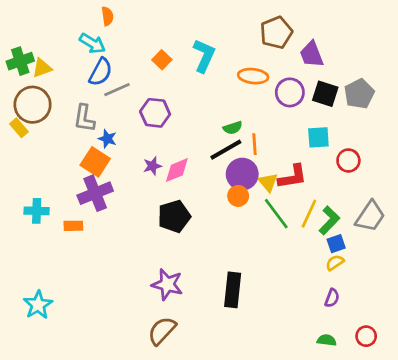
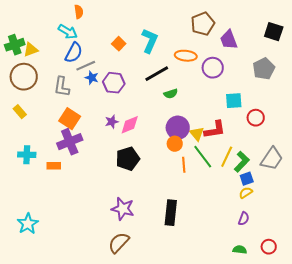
black square: (325, 94) -> (274, 32), moved
yellow rectangle: (19, 128) -> (20, 112), moved
blue star: (107, 139) -> (92, 78), moved
orange line: (254, 144) -> (184, 165), moved
black line: (226, 150) -> (157, 74), moved

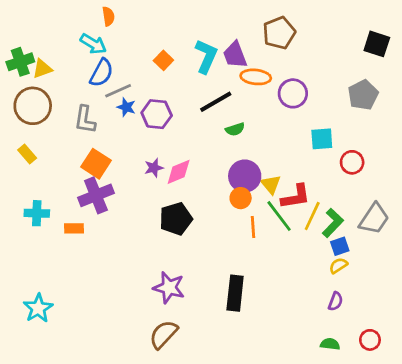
purple trapezoid: (229, 40) -> (235, 55), moved
red L-shape: (215, 130) -> (296, 197), moved

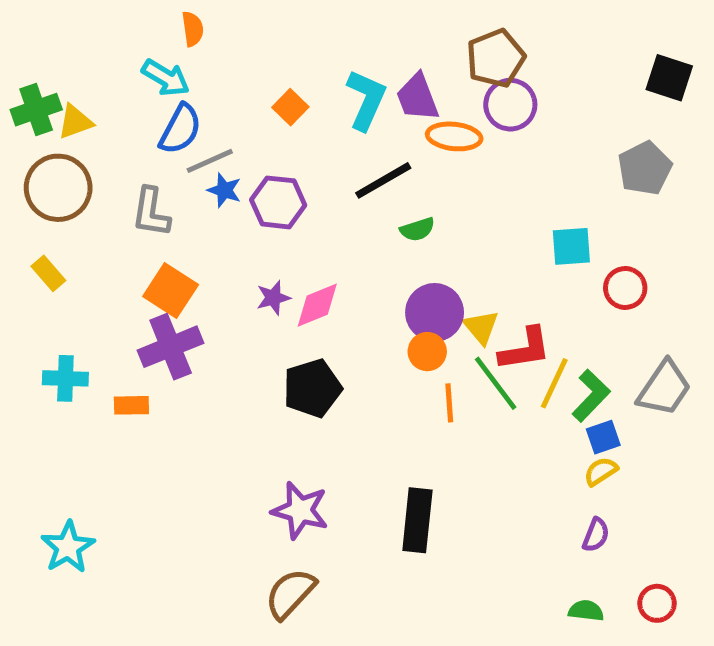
purple circle: (293, 93) -> (510, 105), moved

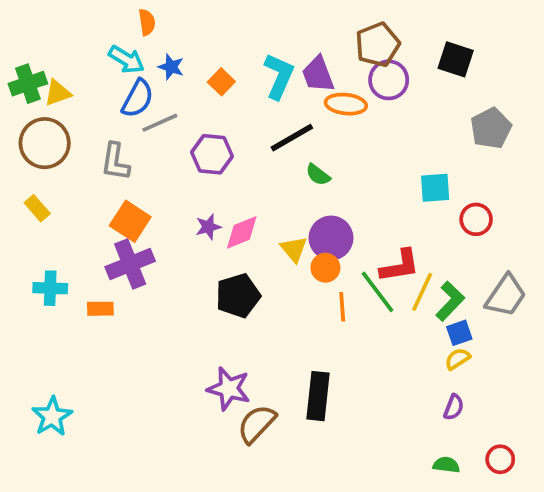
black square: (669, 78) -> (456, 59), moved
blue star: (224, 190) -> (171, 67), moved
green semicircle: (417, 229) -> (318, 175), turned 55
yellow triangle: (481, 327) -> (294, 249), moved
brown semicircle: (290, 594) -> (257, 424), moved

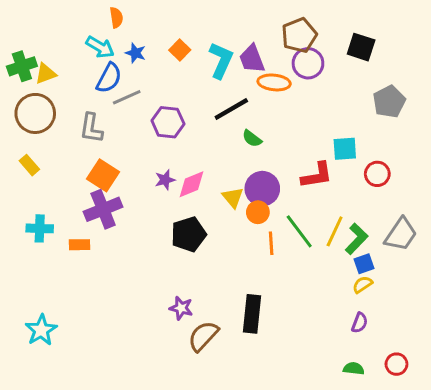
orange square: (221, 82) -> (180, 50), moved
red L-shape: (400, 266) -> (317, 175), moved
purple star: (229, 389) -> (181, 308), size x0.7

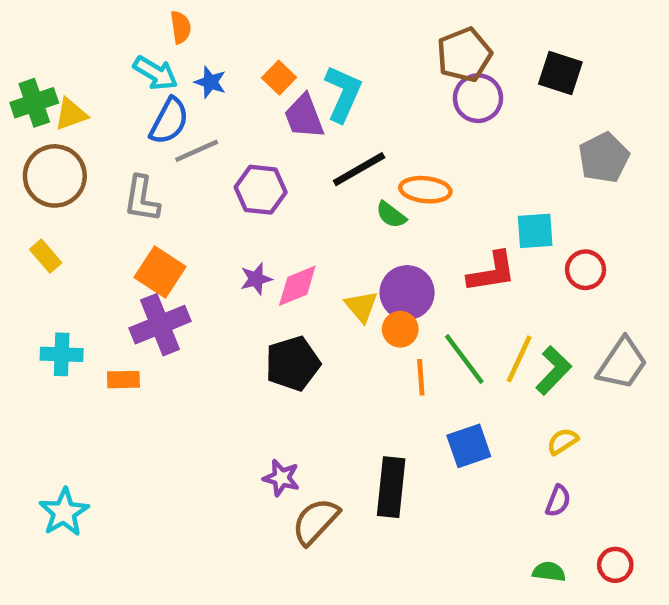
purple trapezoid: (252, 59) -> (304, 116), moved
orange ellipse: (274, 82) -> (425, 190), moved
blue square: (364, 264) -> (469, 446), moved, size x1.4

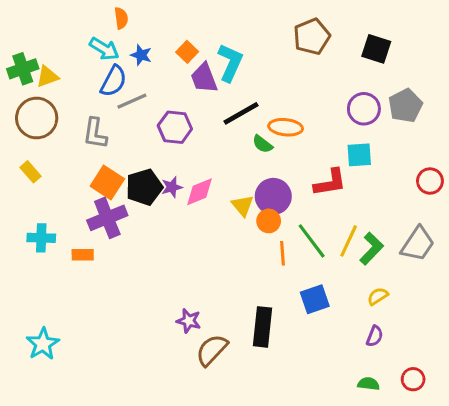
purple circle: (478, 98) -> (364, 109), moved
red circle: (586, 270) -> (430, 181), moved
black pentagon: (293, 364) -> (144, 187), moved

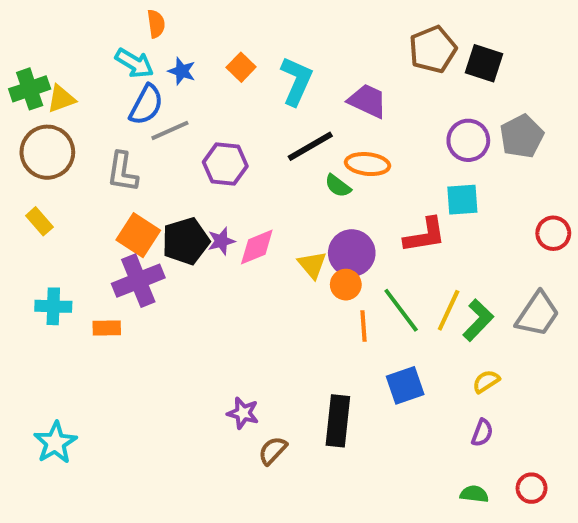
brown pentagon: (312, 37) -> (433, 49), moved
purple trapezoid: (204, 78) -> (368, 101), moved, turned 136
brown semicircle: (212, 350) -> (273, 451), size x0.7

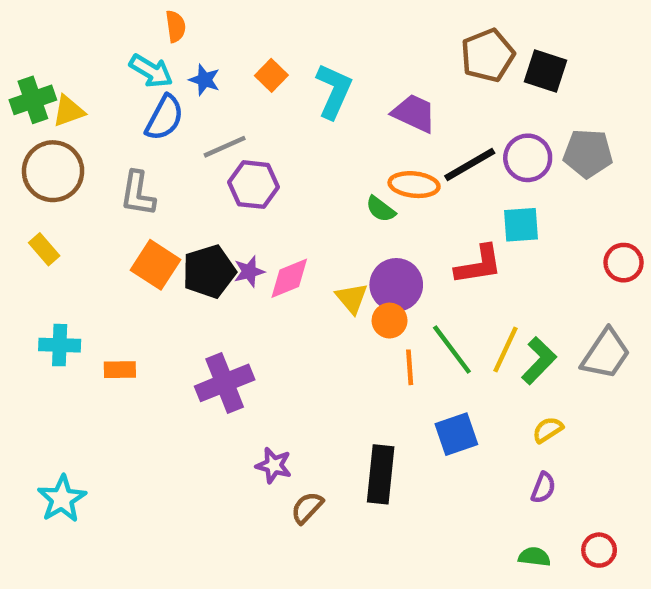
gray line: (170, 130) -> (225, 147), moved
gray pentagon: (522, 136) -> (588, 153), turned 30
black line: (310, 146) -> (470, 165), moved
purple cross: (138, 281) -> (225, 383), moved

